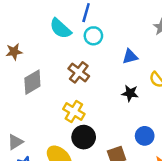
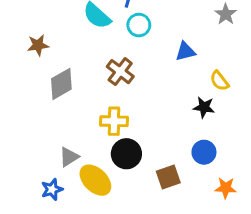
black star: (130, 93) -> (204, 107), moved
yellow cross: (74, 111) -> (114, 121), turned -30
gray triangle: (15, 142) -> (69, 157), moved

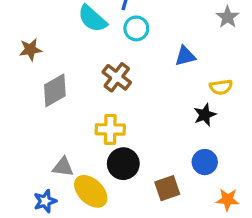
yellow semicircle: (219, 81) -> (221, 87), turned -60
black star: (204, 107) -> (205, 115), turned -30
gray triangle: (69, 157) -> (63, 167), turned 40

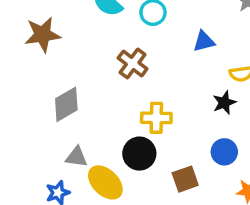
brown star: (30, 50) -> (42, 35), size x1.5
gray diamond: (55, 90) -> (66, 104), moved
yellow cross: (110, 129) -> (156, 118), moved

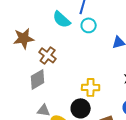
brown cross: (133, 63) -> (48, 55), moved

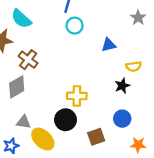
cyan semicircle: (62, 19) -> (21, 19), moved

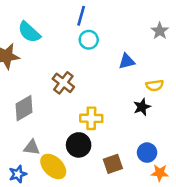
brown cross: (28, 60) -> (63, 83), moved
blue circle: (122, 119) -> (147, 153), moved

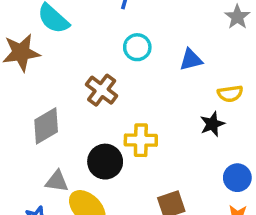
cyan circle: (89, 40) -> (137, 47), moved
black circle: (79, 145) -> (105, 162), moved
blue circle: (147, 153) -> (237, 178), moved

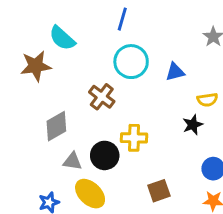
cyan circle: (137, 47) -> (131, 62), size x1.5
gray triangle: (57, 181) -> (72, 161), moved

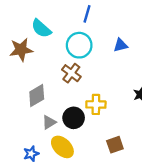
cyan circle: (131, 62) -> (79, 45), moved
blue triangle: (175, 72) -> (121, 45), moved
gray triangle: (72, 161) -> (49, 122), turned -40

